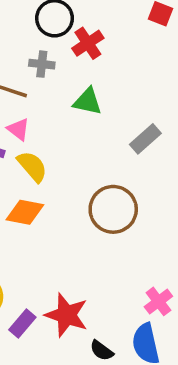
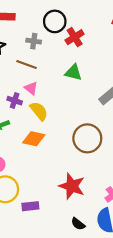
gray cross: (42, 64) -> (34, 41), moved
red star: (67, 315) -> (72, 186), moved
purple rectangle: (22, 323) -> (30, 206), turned 42

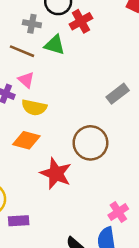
green triangle: (73, 72) -> (55, 45), moved
yellow semicircle: (39, 111) -> (34, 107), turned 138
red star: (72, 186) -> (56, 174), moved

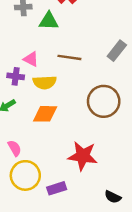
brown line: (22, 51) -> (69, 57), moved
red star: (56, 174) -> (83, 156), moved

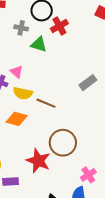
brown line: (69, 57) -> (46, 103), moved
brown circle: (104, 101) -> (63, 143), moved

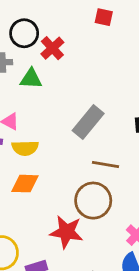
gray rectangle: (88, 83) -> (88, 122), moved, size x1.4
brown line: (46, 103) -> (106, 165), moved

